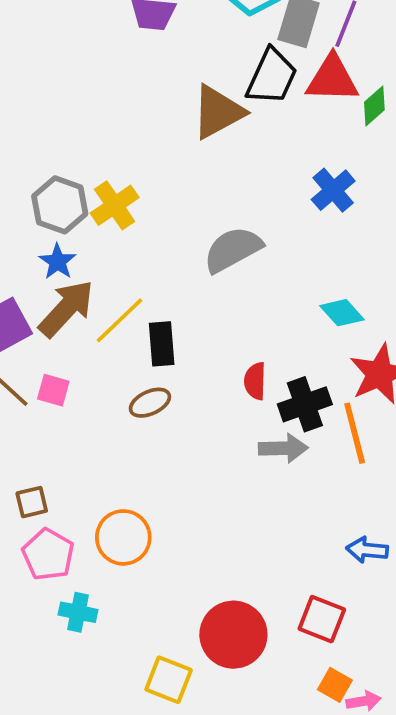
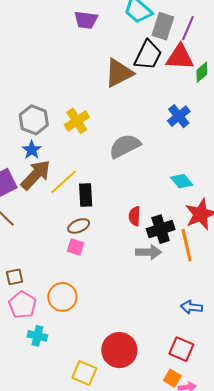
yellow cross: (115, 205) -> (77, 121), moved
pink square: (53, 390) -> (76, 247), moved
red square: (322, 619) -> (181, 349), moved

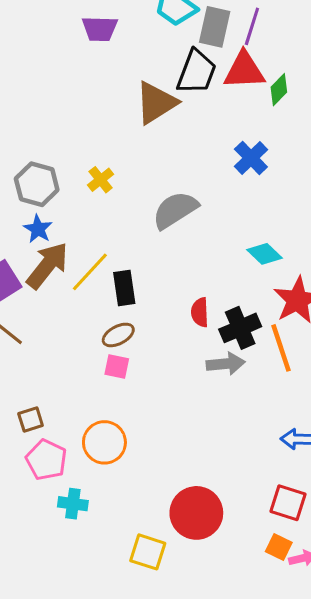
yellow cross: (77, 121) -> (101, 180), size x0.7

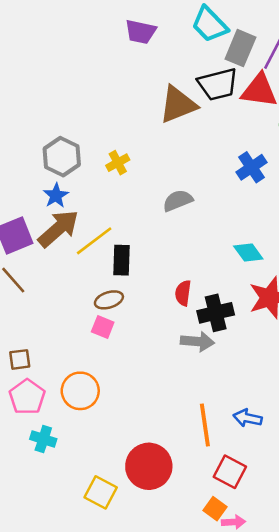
black trapezoid: (197, 72) -> (218, 84), turned 45
gray semicircle: (175, 210) -> (178, 201), size x0.7
orange line: (281, 348) -> (205, 425), moved

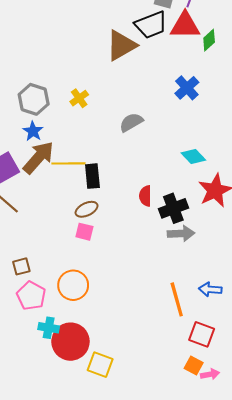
yellow line: (94, 241) -> (68, 163), turned 44
gray arrow: (197, 342) -> (181, 233), moved
red circle: (149, 466) -> (70, 342), moved

